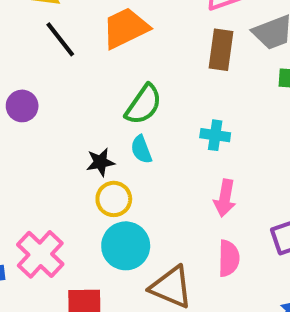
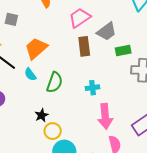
cyan semicircle: (141, 149) -> (30, 74), moved
pink arrow: (225, 198) -> (105, 116), size x1.4

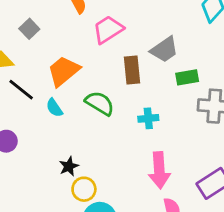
pink trapezoid: (80, 18) -> (108, 29), moved
gray square: (11, 19) -> (29, 29), turned 32
green semicircle: (55, 82) -> (100, 103), moved, turned -80
cyan cross: (92, 88) -> (148, 118), moved

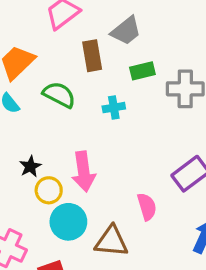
green rectangle: (187, 77) -> (142, 71), moved
pink arrow: (159, 170) -> (84, 172), moved

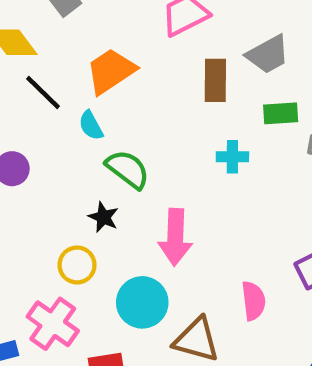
green semicircle: (59, 95) -> (128, 169), moved
black star: (30, 166) -> (103, 217), turned -30
yellow circle: (49, 190) -> (77, 265), moved

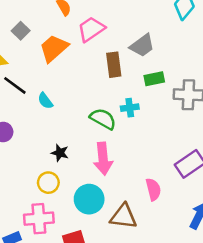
orange trapezoid: (111, 71) -> (54, 48), moved
green semicircle: (128, 169) -> (103, 119), moved
pink cross: (53, 324) -> (39, 219), turned -32

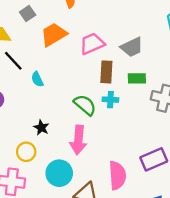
pink trapezoid: (91, 29) -> (92, 44), moved
brown rectangle: (114, 65) -> (106, 72), moved
pink semicircle: (153, 189) -> (117, 175), size x1.4

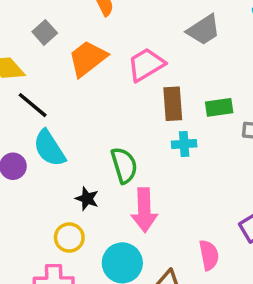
gray trapezoid: (132, 47) -> (203, 30), moved
cyan semicircle: (37, 79) -> (49, 148), moved, size x1.6
green semicircle: (85, 105) -> (124, 165), moved, turned 40
pink semicircle: (117, 175) -> (209, 255), size x0.7

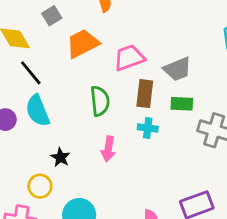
gray trapezoid: (203, 30) -> (177, 69), moved
green semicircle: (124, 165) -> (100, 101), moved
pink arrow: (144, 210) -> (108, 149), moved, size x0.7

